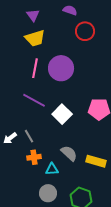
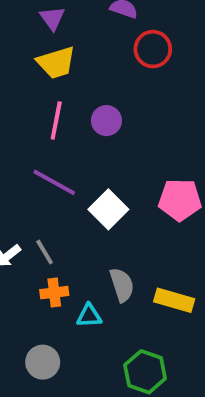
purple circle: (61, 68) -> (106, 121), size x0.6
gray semicircle: (69, 153) -> (122, 285), turned 30
gray circle: (48, 193) -> (43, 362), moved

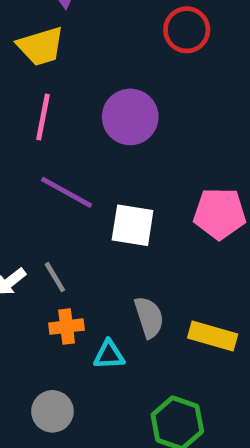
yellow trapezoid: (56, 63) -> (41, 46), moved
pink line: (56, 121) -> (43, 117), moved
purple circle: (106, 121) -> (130, 117), size x1.5
white square: (108, 209) -> (133, 225), turned -36

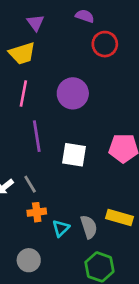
purple line: (67, 192) -> (37, 136), turned 52
gray semicircle: (149, 317) -> (89, 227), moved
cyan triangle: (109, 355) -> (61, 228), turned -42

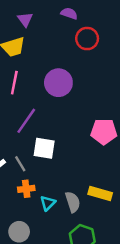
purple line: (37, 136) -> (26, 121), turned 44
white square: (74, 155) -> (44, 148), moved

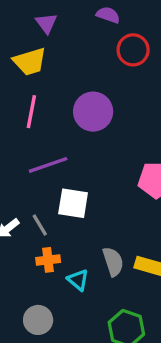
purple line: (26, 121) -> (48, 165), turned 36
gray semicircle: (73, 202) -> (113, 262), moved
cyan triangle: (48, 203) -> (78, 280), turned -35

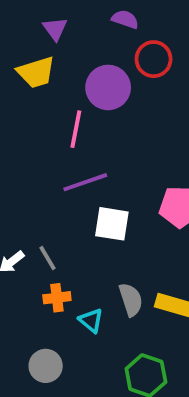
pink line: (31, 112) -> (76, 129), moved
purple circle: (93, 112) -> (108, 87), moved
purple line: (48, 165) -> (85, 182), moved
white square: (73, 203) -> (112, 224), moved

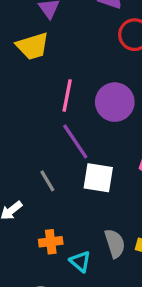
purple circle: (108, 87) -> (115, 102), moved
purple line: (85, 182) -> (75, 141), turned 75
gray line: (47, 258) -> (47, 181), moved

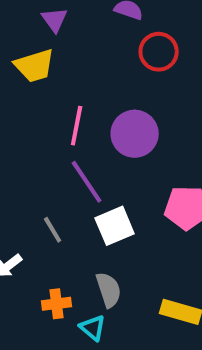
white square: (98, 178) -> (115, 226), turned -32
gray semicircle: (115, 243) -> (109, 290), moved

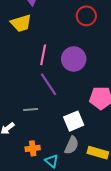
white square: (115, 226) -> (74, 121), moved
gray line: (53, 230) -> (31, 109), turned -64
gray semicircle: (109, 290) -> (72, 145), moved, turned 42

